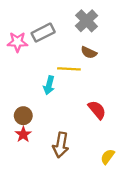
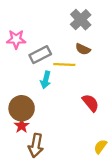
gray rectangle: (43, 33) -> (40, 55), moved
brown circle: (23, 116) -> (22, 108), size x1.5
brown arrow: (61, 145) -> (36, 145), moved

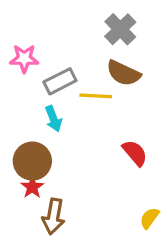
brown semicircle: (83, 49) -> (123, 73), size x1.5
cyan arrow: (46, 80) -> (53, 119), moved, turned -35

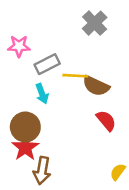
brown semicircle: (123, 73) -> (96, 86), moved
red star: (32, 187) -> (25, 148), size x1.5

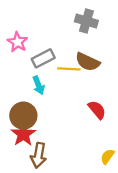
gray cross: (95, 23) -> (86, 21), turned -30
pink star: (19, 46) -> (18, 42), turned 30
brown semicircle: (96, 86) -> (88, 62), moved

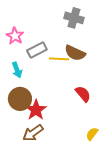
cyan arrow: (39, 85) -> (17, 70), moved
red star: (23, 134) -> (36, 110), moved
brown arrow: (39, 155) -> (33, 133), turned 45

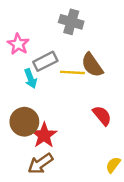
gray cross: (74, 18) -> (71, 22), moved
brown semicircle: (75, 53) -> (92, 65), turned 30
cyan arrow: (17, 70) -> (31, 79), moved

